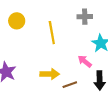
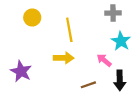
gray cross: (85, 17) -> (113, 13), moved
yellow arrow: (50, 74) -> (64, 58), moved

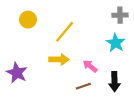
gray cross: (113, 13) -> (120, 15), moved
yellow line: (69, 30) -> (65, 32), turned 50
pink arrow: (104, 60) -> (90, 66), moved

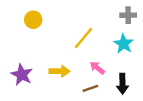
yellow line: (65, 32) -> (84, 38), moved
yellow arrow: (59, 59) -> (59, 71), moved

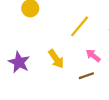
yellow arrow: (59, 71) -> (56, 59), turned 54

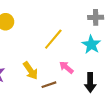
brown line: (86, 76) -> (49, 85), moved

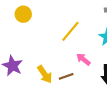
yellow arrow: (30, 71) -> (45, 74), moved

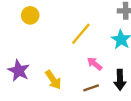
brown line: (66, 76) -> (91, 88), moved

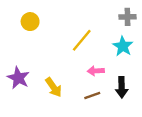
pink arrow: (95, 64) -> (96, 71), turned -42

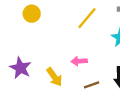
yellow line: (82, 40) -> (87, 18), moved
pink arrow: (96, 71) -> (79, 61), moved

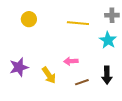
yellow line: (87, 18) -> (78, 23), turned 55
purple star: (20, 68) -> (19, 67), turned 30

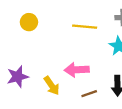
pink arrow: (71, 61) -> (77, 70), size x1.5

